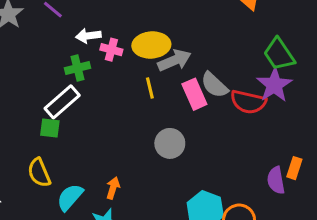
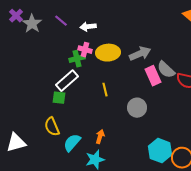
white arrow: (88, 36) -> (88, 27), moved
yellow ellipse: (151, 45) -> (108, 53), moved
pink cross: (111, 50) -> (85, 50), moved
yellow line: (150, 88) -> (105, 90), moved

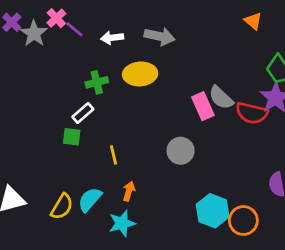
pink cross: (85, 50) -> (56, 18), moved, turned 32
gray arrow: (140, 54) -> (160, 36), moved, turned 35
white rectangle: (67, 81) -> (83, 113), size x0.7
yellow line: (105, 90) -> (114, 155), moved
yellow semicircle: (52, 127) -> (62, 207), moved, turned -126

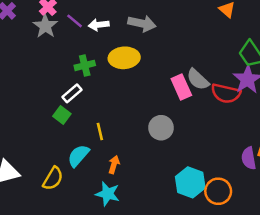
purple line: (74, 29) -> (75, 21), moved
gray star: (34, 33) -> (45, 26), moved
green square: (72, 137) -> (62, 115), turned 30
cyan semicircle: (90, 200) -> (78, 156), moved
cyan star: (122, 223) -> (108, 194), turned 30

